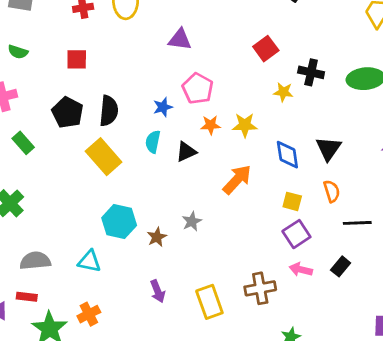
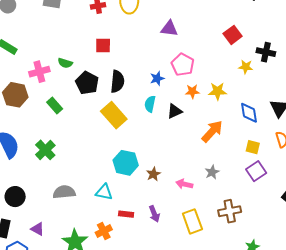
green semicircle: (18, 52) -> (65, 63), moved
red square: (77, 59) -> (103, 45), moved
gray star: (192, 221) -> (212, 172), moved
pink arrow: (301, 270) -> (184, 184), moved
red rectangle: (27, 297) -> (126, 214), moved

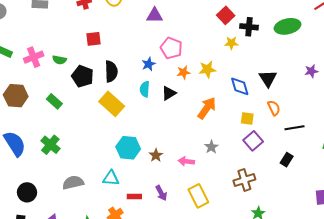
red square: (233, 35) -> (226, 15), moved
pink cross: (39, 72) -> (34, 57), moved
brown cross: (230, 211) -> (244, 180), moved

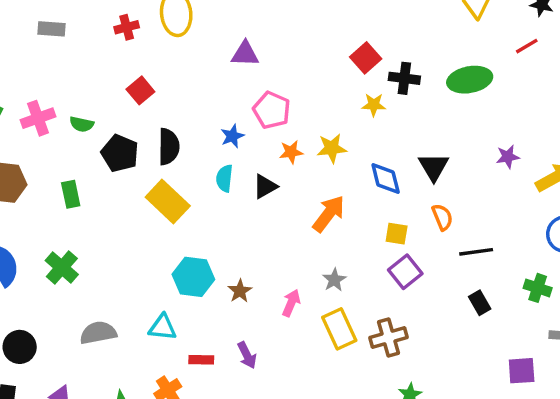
red square: (94, 39) -> (140, 90), turned -35
green rectangle: (54, 101) -> (71, 194), turned 35
black rectangle: (287, 160) -> (480, 303), moved, turned -64
pink arrow: (186, 161) -> (291, 303), turned 105
yellow rectangle: (198, 196) -> (339, 329), moved

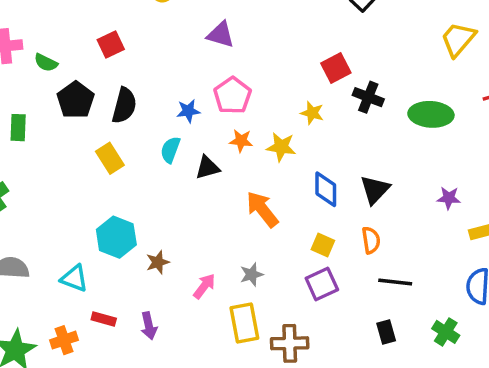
yellow star: (374, 105) -> (312, 113), moved
yellow rectangle: (168, 202) -> (110, 158), size x0.7
orange arrow: (329, 214) -> (262, 209), turned -90

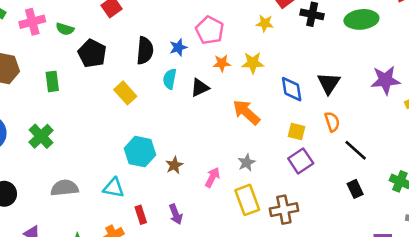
black semicircle: (124, 105) -> (145, 51), moved
yellow star: (312, 113) -> (265, 23), moved
purple star: (449, 198) -> (385, 80), size x1.6
black line: (395, 282) -> (356, 150), turned 45
red rectangle: (104, 319) -> (141, 215), turned 66

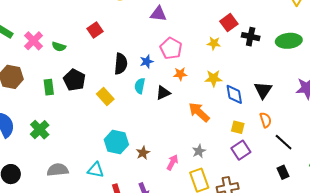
pink cross: (32, 22) -> (34, 41), turned -30
black pentagon: (92, 53) -> (74, 80), moved
yellow star: (253, 63) -> (213, 78), moved

